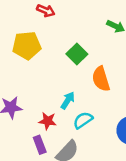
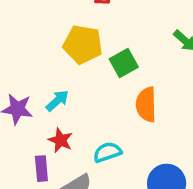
yellow pentagon: (27, 45) -> (83, 44), moved
cyan arrow: (68, 100) -> (57, 101), moved

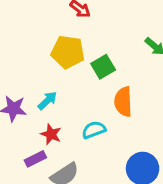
cyan semicircle: (107, 152) -> (94, 130), moved
purple rectangle: (41, 169) -> (35, 159), turned 70

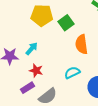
cyan semicircle: (94, 130) -> (72, 73), moved

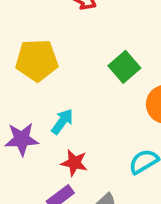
yellow pentagon: (42, 15) -> (37, 60), moved

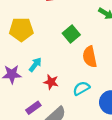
red star: (74, 163) -> (51, 82), moved

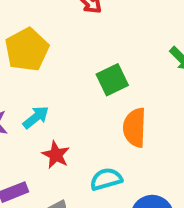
yellow pentagon: (21, 29) -> (27, 50), turned 30

